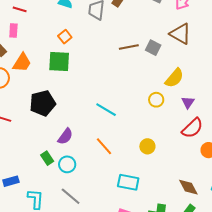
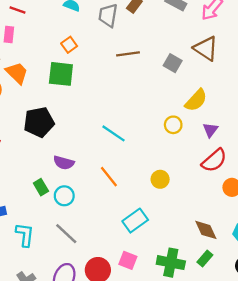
brown line: (129, 47) -> (128, 54), moved
orange trapezoid: (22, 63) -> (17, 73), turned -80
purple semicircle: (65, 136) -> (64, 163), turned 66
cyan rectangle: (128, 182) -> (135, 221), turned -50

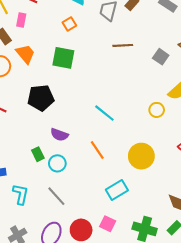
orange square: (69, 45) -> (69, 24), moved
yellow circle: (160, 179) -> (141, 156), size x1.6

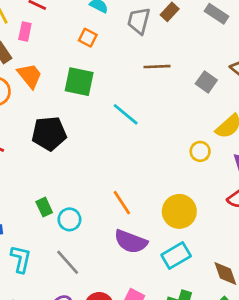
orange square: (69, 24) -> (88, 38), turned -32
cyan line: (104, 113) -> (126, 114), moved
purple semicircle: (59, 135) -> (131, 242), moved, size x1.4
cyan rectangle: (117, 190) -> (176, 256), moved

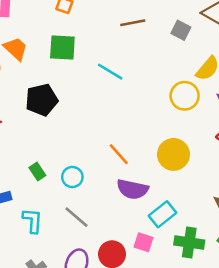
yellow circle: (200, 151) -> (185, 96), size x1.5
green rectangle: (44, 207) -> (37, 172), moved
cyan rectangle: (176, 256) -> (163, 214), moved

